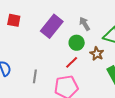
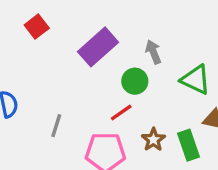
red square: (14, 20) -> (37, 27), turned 32
brown star: (97, 54) -> (153, 140), moved

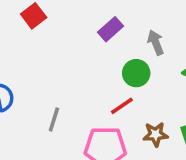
purple rectangle: (98, 47) -> (111, 29), moved, size x0.6
brown star: (153, 140) -> (156, 134), turned 30

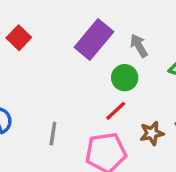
purple rectangle: (111, 29) -> (94, 40), size x1.6

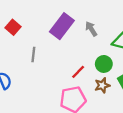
green circle: (125, 78) -> (104, 64), moved
gray line: (53, 134) -> (33, 55), moved

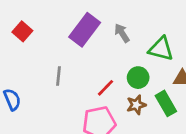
gray line: (33, 55) -> (58, 76), moved

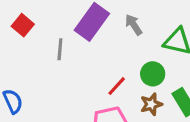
gray line: (58, 76) -> (60, 49), moved

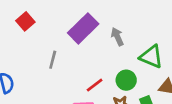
gray line: (60, 49) -> (53, 60), moved

